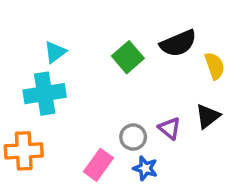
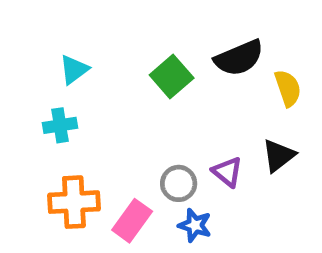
cyan cross: (45, 94) -> (60, 125), size x0.6
orange cross: (24, 151) -> (74, 202), moved

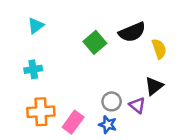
cyan triangle: (74, 70) -> (36, 26), moved
purple triangle: (227, 172) -> (137, 105), moved
gray circle: (179, 183) -> (112, 101), moved

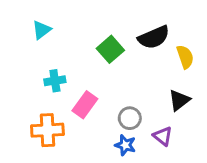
cyan cross: (33, 69) -> (55, 81), moved
purple triangle: (137, 105) -> (163, 136), moved
pink rectangle: (73, 122) -> (85, 105), moved

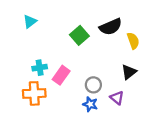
cyan cross: (55, 81) -> (40, 68), moved

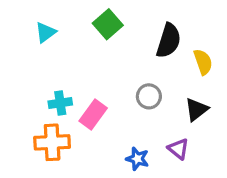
black semicircle: (111, 27) -> (169, 41), turned -50
green square: (79, 35) -> (108, 24), moved
gray circle: (93, 85) -> (149, 96), moved

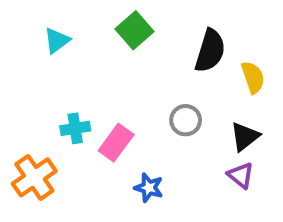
orange cross: (52, 142) -> (34, 177), moved, turned -32
purple triangle: (178, 149) -> (241, 175), moved
blue star: (137, 159) -> (149, 188), moved

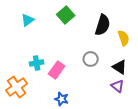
black triangle: (245, 137) -> (120, 67), turned -49
blue star: (149, 188) -> (62, 99), moved

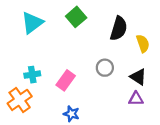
cyan triangle: (28, 20) -> (32, 23), size x1.5
cyan cross: (37, 63) -> (32, 75), moved
purple triangle: (118, 86) -> (136, 99), turned -40

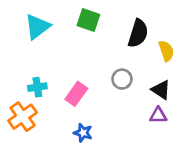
green square: (76, 17) -> (88, 20), turned -30

